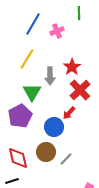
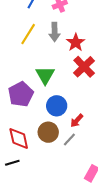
gray arrow: (50, 76) -> (55, 32), moved
green triangle: (32, 92) -> (45, 75), moved
red arrow: (69, 113) -> (77, 121), moved

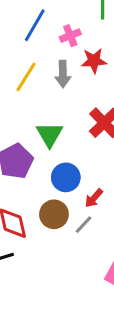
red star: (76, 43) -> (94, 61), moved, turned 30

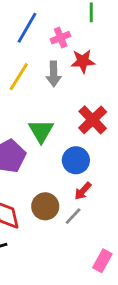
blue circle: (66, 177) -> (76, 160), moved

